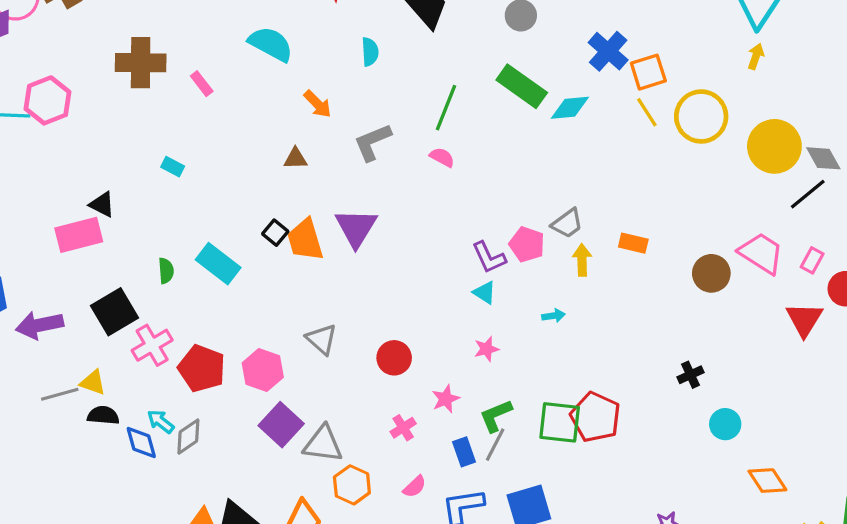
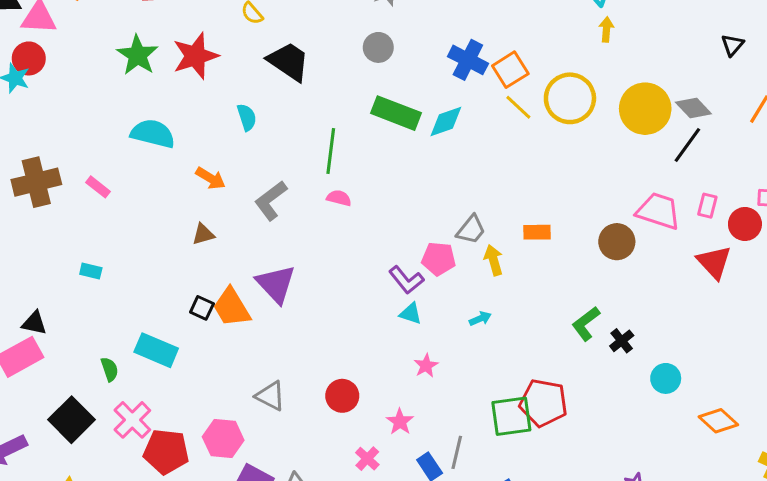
pink cross: (152, 345) -> (132, 420), moved
green L-shape: (496, 416) -> (586, 324), moved

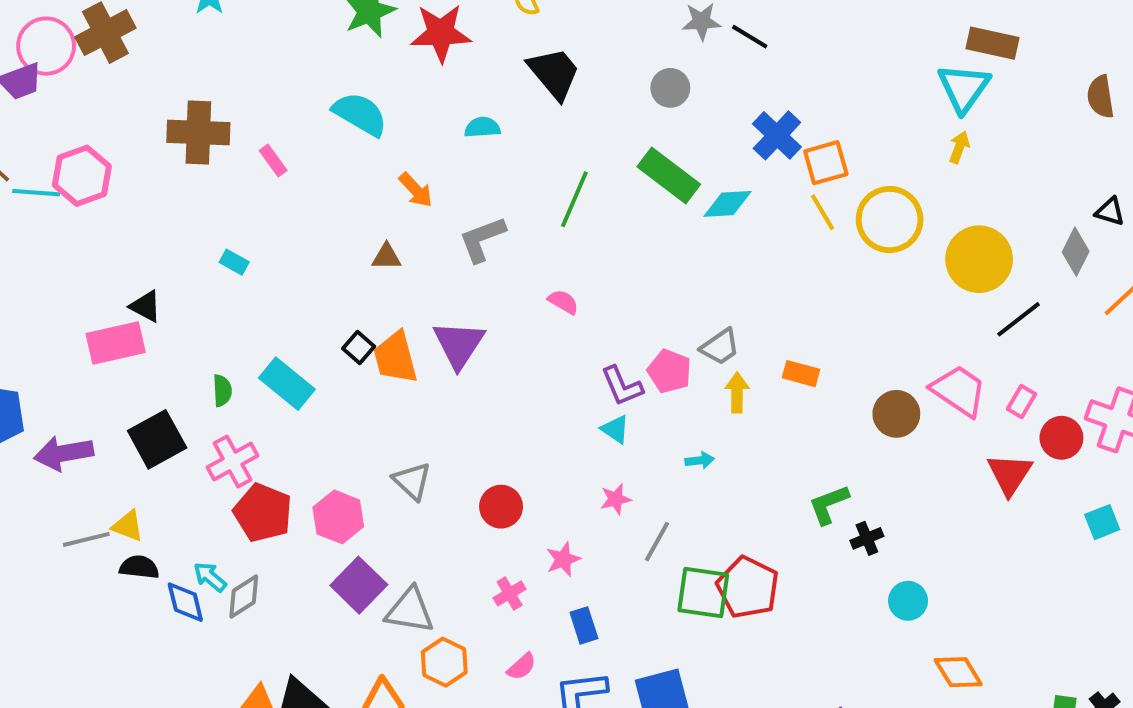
black triangle: (732, 45) -> (1110, 212), turned 50
gray diamond: (693, 108) -> (1076, 252), moved, turned 54
cyan semicircle: (247, 117) -> (482, 127), turned -92
pink semicircle: (339, 198) -> (563, 302), moved
gray line: (457, 452) -> (657, 542), moved

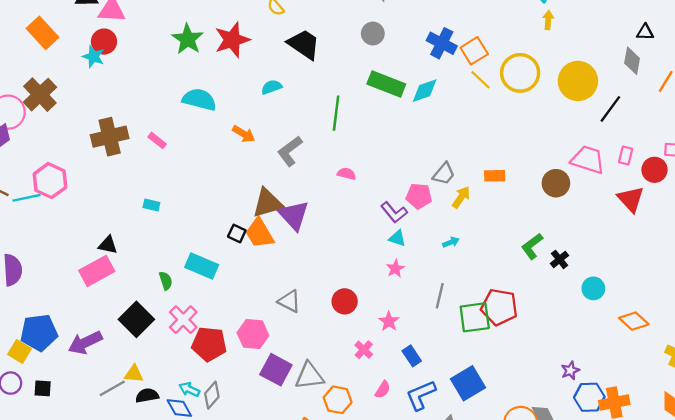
brown triangle: (386, 257) -> (268, 203), moved, size x1.8
yellow arrow: (737, 393) -> (461, 197), turned 50
pink star: (616, 499) -> (395, 269), moved

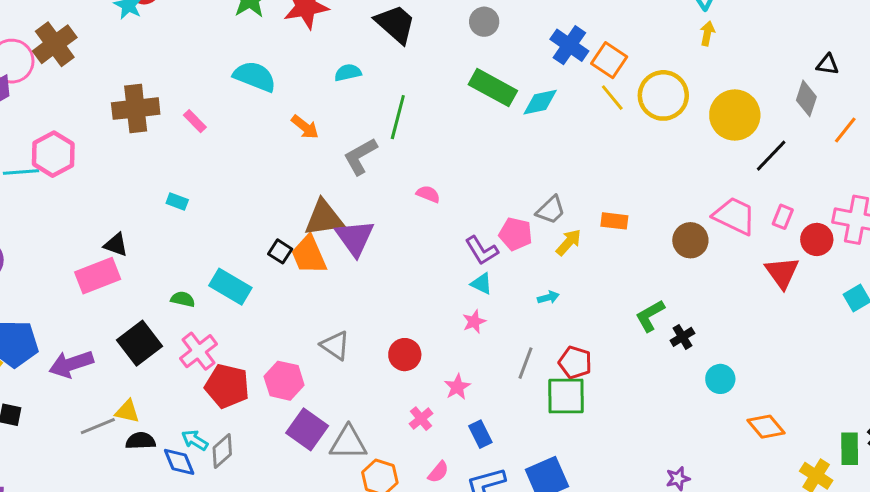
orange square: (474, 51) -> (609, 60), turned -32
green line: (336, 113) -> (398, 117), moved
green semicircle: (166, 281) -> (183, 299), turned -66
red pentagon: (499, 307) -> (575, 362), moved, size x0.7

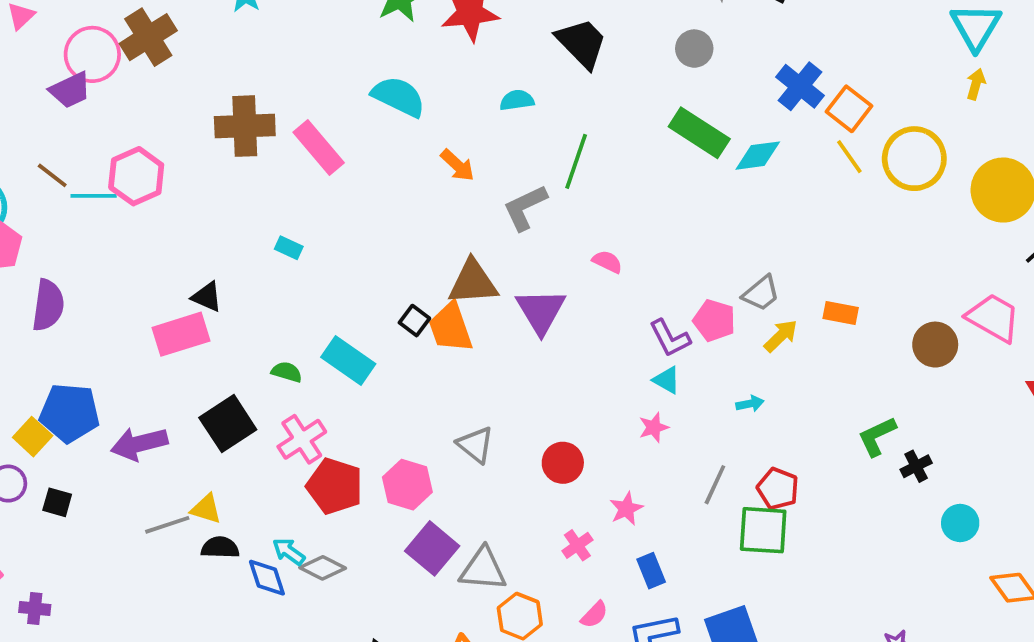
pink rectangle: (195, 121) -> (319, 148), size x1.8
purple triangle: (355, 238) -> (541, 311), moved
gray diamond: (222, 451) -> (323, 568), turned 64

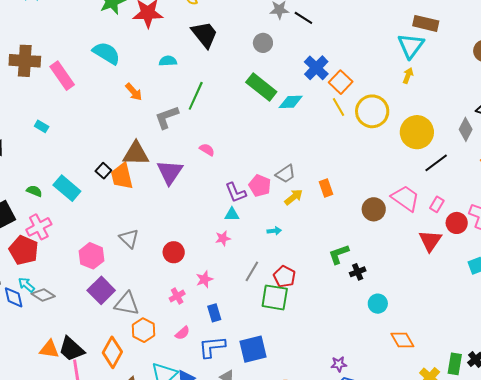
orange rectangle: (841, 313) -> (326, 188), turned 54
cyan triangle: (667, 380) -> (232, 214), turned -35
red pentagon: (335, 486) -> (24, 250), moved

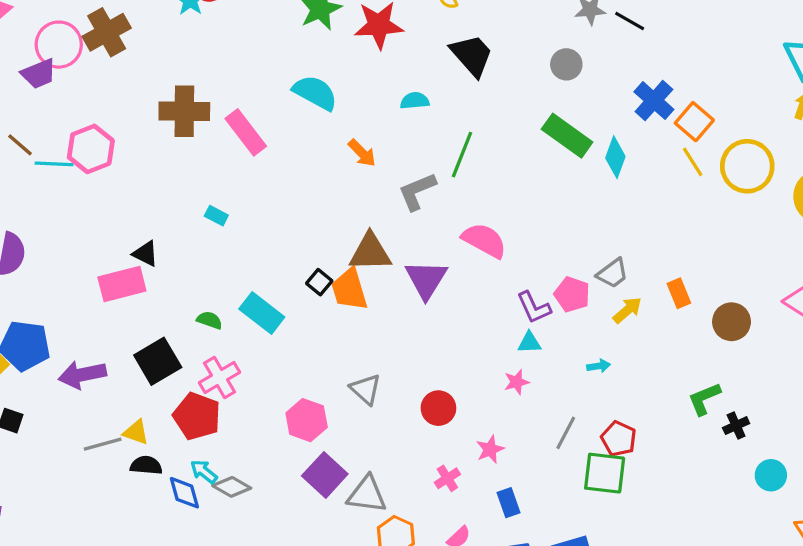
cyan diamond: (291, 102) -> (615, 157), turned -65
pink semicircle: (207, 150) -> (484, 240), size x1.8
brown circle: (374, 209) -> (732, 322), moved

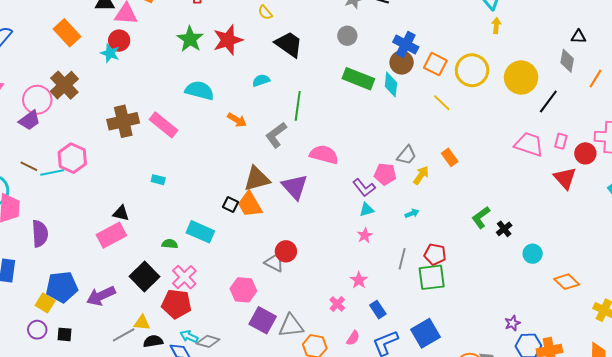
orange square: (694, 122) -> (435, 64), moved
yellow line: (693, 162) -> (442, 103), moved
brown circle: (732, 322) -> (402, 62), moved
red circle: (438, 408) -> (286, 251), moved

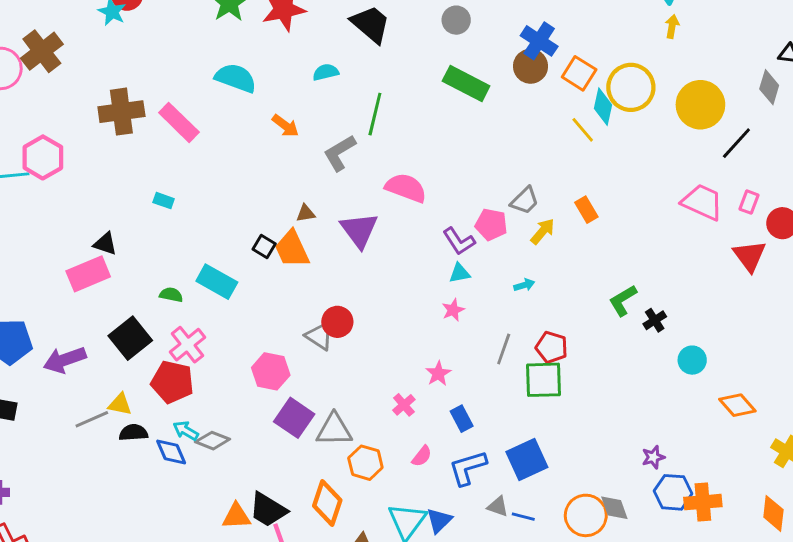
cyan diamond: (391, 85) -> (603, 107), moved
brown triangle: (257, 179) -> (306, 213), size x0.5

